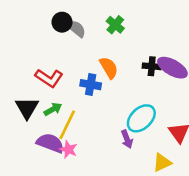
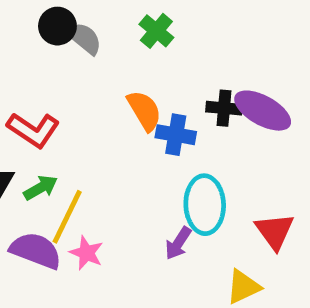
blue cross: (91, 85) -> (176, 135), moved
cyan ellipse: (141, 118) -> (205, 205), turned -48
purple arrow: (127, 139) -> (178, 243), turned 54
pink star: (68, 150) -> (86, 253), moved

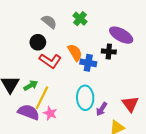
black circle: (57, 26) -> (38, 42), moved
purple ellipse: (263, 111) -> (121, 35), moved
red L-shape: (33, 130) -> (50, 61), moved
cyan ellipse: (205, 205) -> (85, 98), moved
purple arrow: (178, 243) -> (102, 109), moved

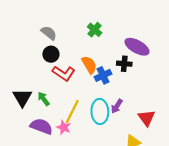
gray semicircle: (49, 22) -> (49, 33), moved
blue cross: (88, 63) -> (103, 75), turned -35
green arrow: (31, 85) -> (44, 99), turned -96
yellow line: (42, 98) -> (72, 112), moved
purple arrow: (102, 109) -> (117, 106), moved

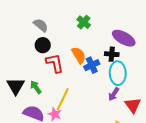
red L-shape: (64, 73) -> (55, 63), turned -135
purple arrow: (117, 106) -> (114, 94), moved
cyan ellipse: (100, 112) -> (118, 73), moved

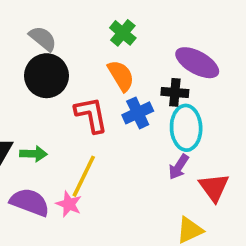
black circle: (43, 45) -> (47, 76), size x1.5
orange semicircle: (79, 55) -> (121, 76), moved
red L-shape: (55, 63) -> (91, 115), moved
green arrow: (36, 87) -> (33, 154), turned 128

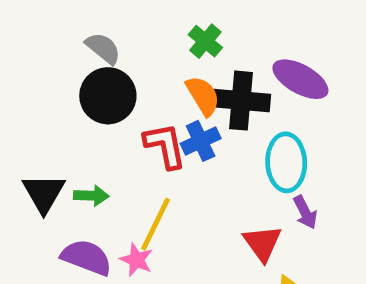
black cross: (175, 92) -> (241, 101), moved, size x1.6
blue cross: (138, 113) -> (201, 141), moved
purple arrow: (179, 167) -> (305, 212), moved, turned -60
red triangle: (214, 187) -> (262, 243), moved

